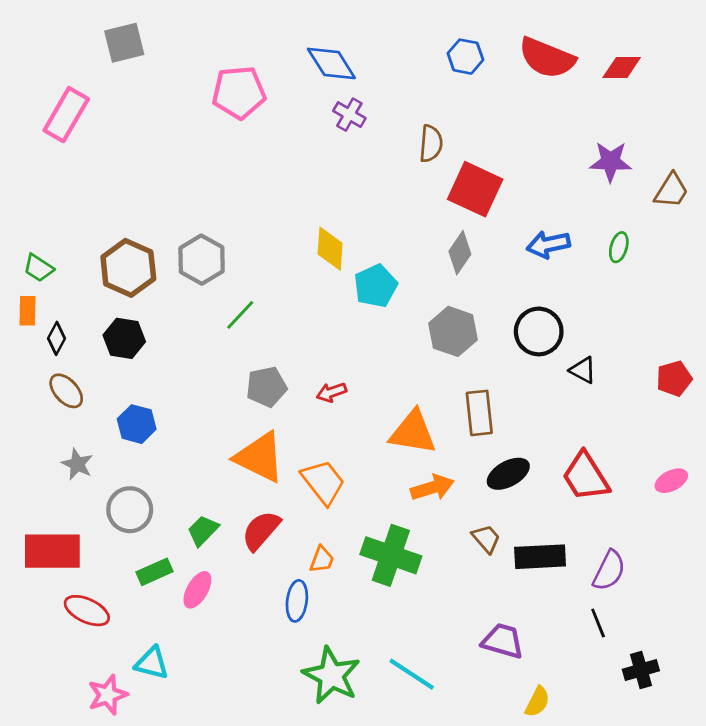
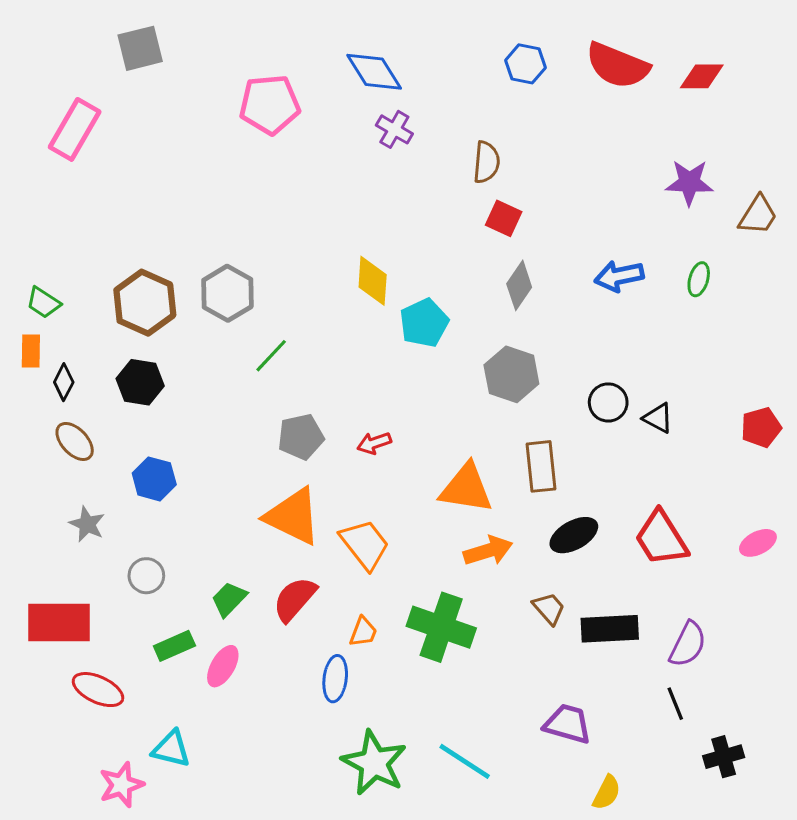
red square: (475, 189) -> (504, 218), moved, size x0.6
black circle: (539, 331) -> (608, 402), moved, size x0.7
gray circle: (130, 510) -> (146, 576), size x0.7

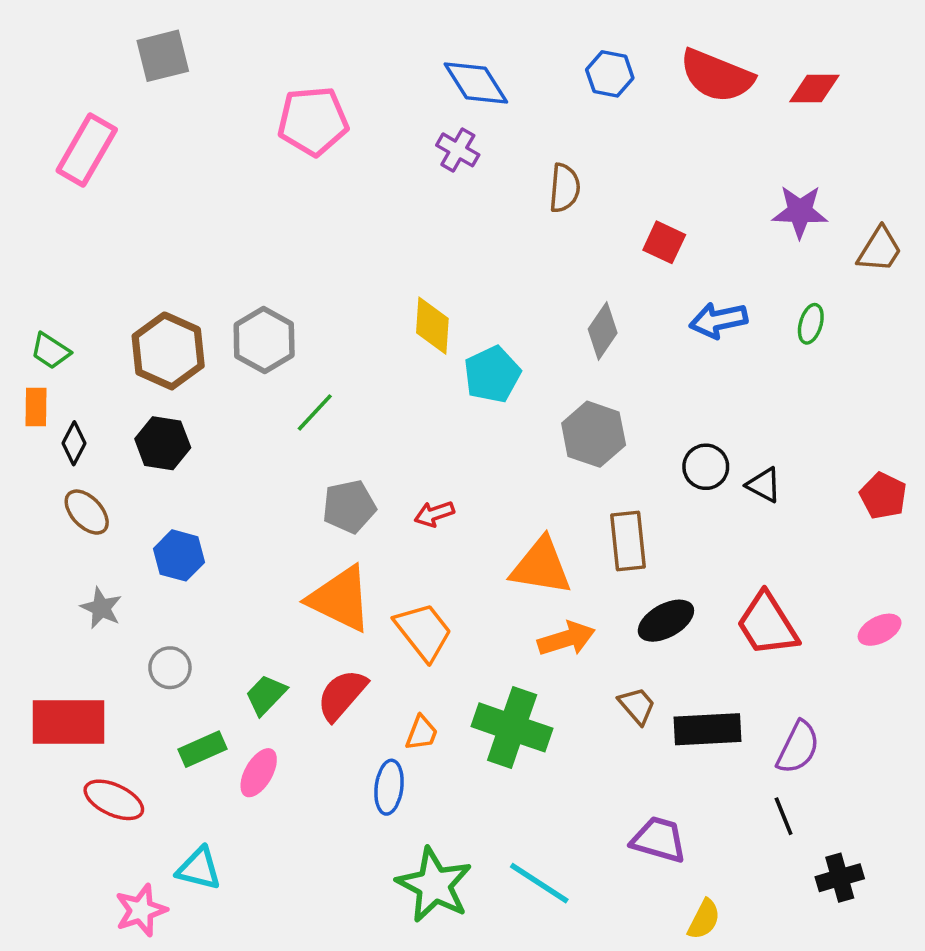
blue diamond: (374, 72) -> (476, 83), moved
red square: (504, 218) -> (664, 242), moved
red pentagon: (761, 427) -> (883, 496), turned -30

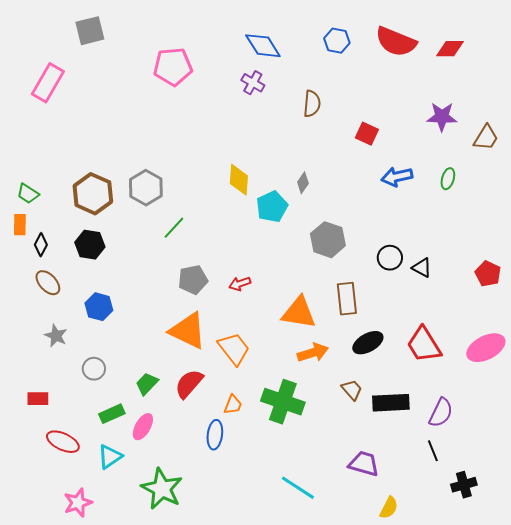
gray diamond: (603, 331) -> (303, 183), moved, size x0.7
pink ellipse: (880, 630) -> (486, 348), size x1.6
red rectangle: (69, 722) -> (38, 399), size x0.5
cyan triangle: (199, 869) -> (110, 457), moved, turned -48
green star: (434, 885) -> (162, 489), moved

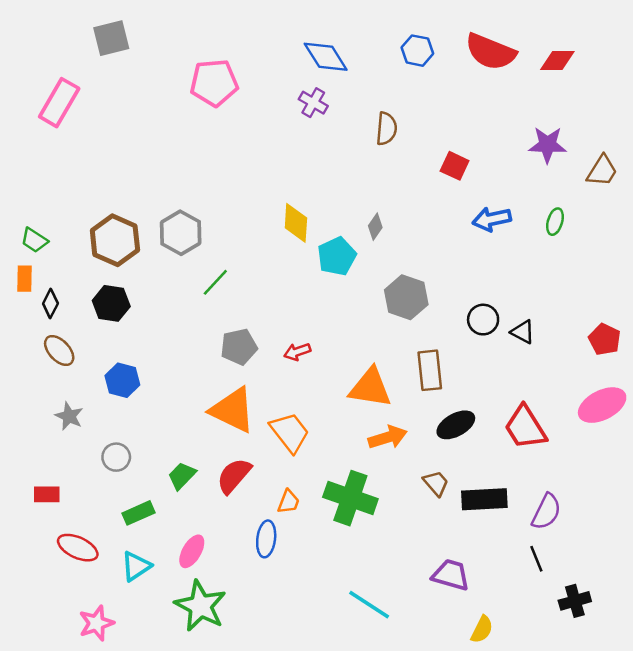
pink ellipse: (486, 348) -> (602, 405), moved
pink ellipse: (143, 427) -> (192, 551), moved

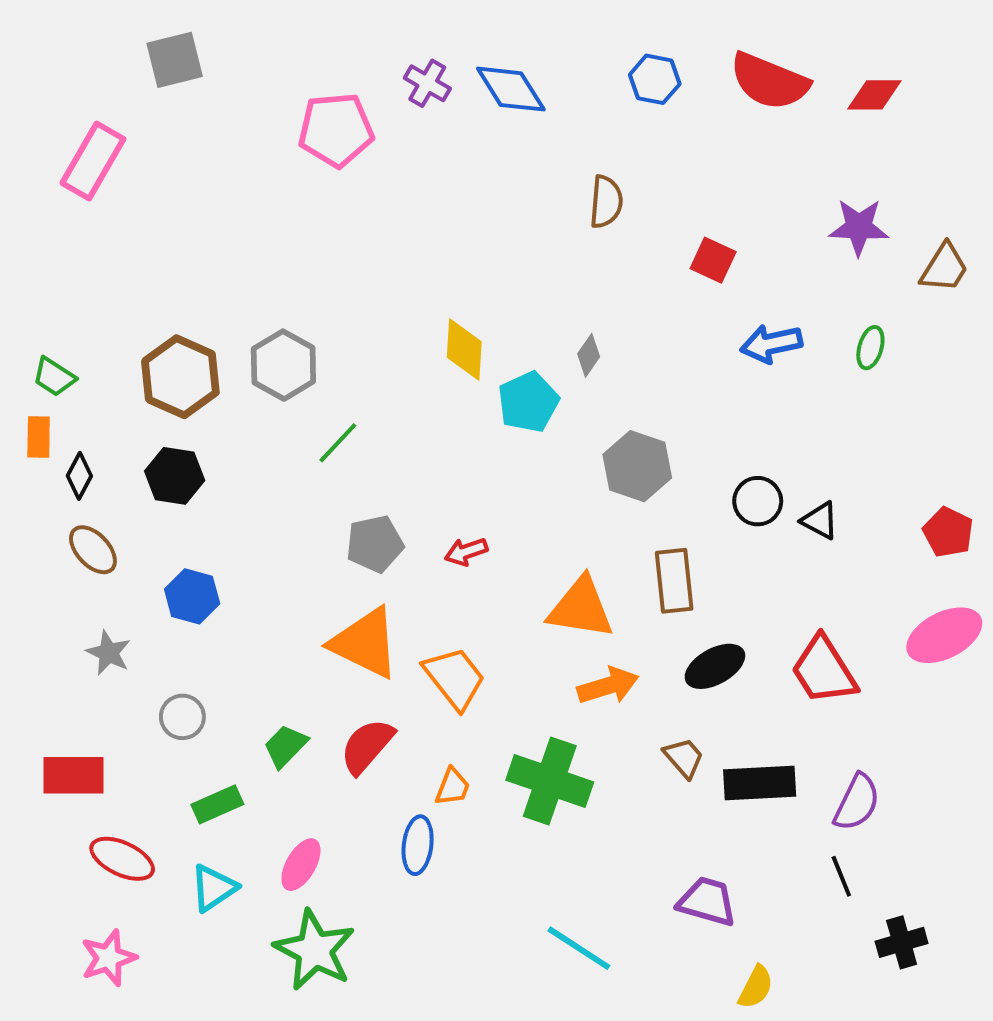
purple cross: (313, 103) -> (427, 83), moved
red rectangle: (47, 494) -> (74, 775), size x1.5
pink star: (96, 623) -> (109, 958), moved

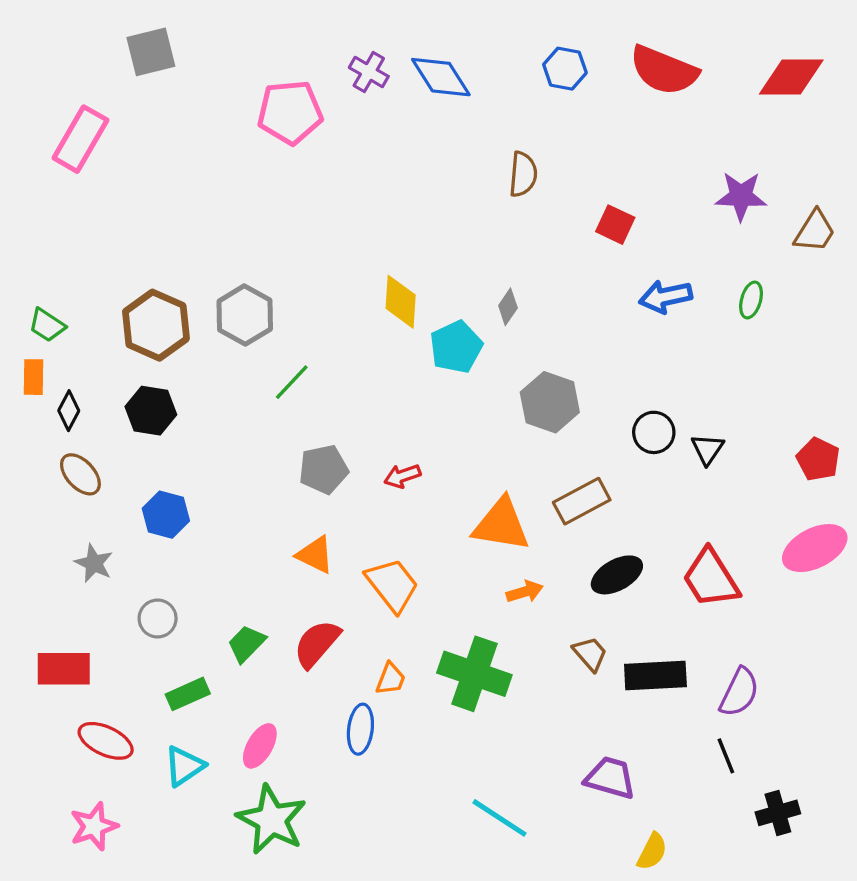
red diamond: (874, 95) -> (791, 77), moved, size x1.4
black triangle: (820, 521) -> (707, 449), turned 36
brown rectangle: (674, 581) -> (582, 501), turned 68
orange triangle: (365, 643) -> (315, 555), size x0.6
orange arrow: (608, 686) -> (525, 592), size x0.7

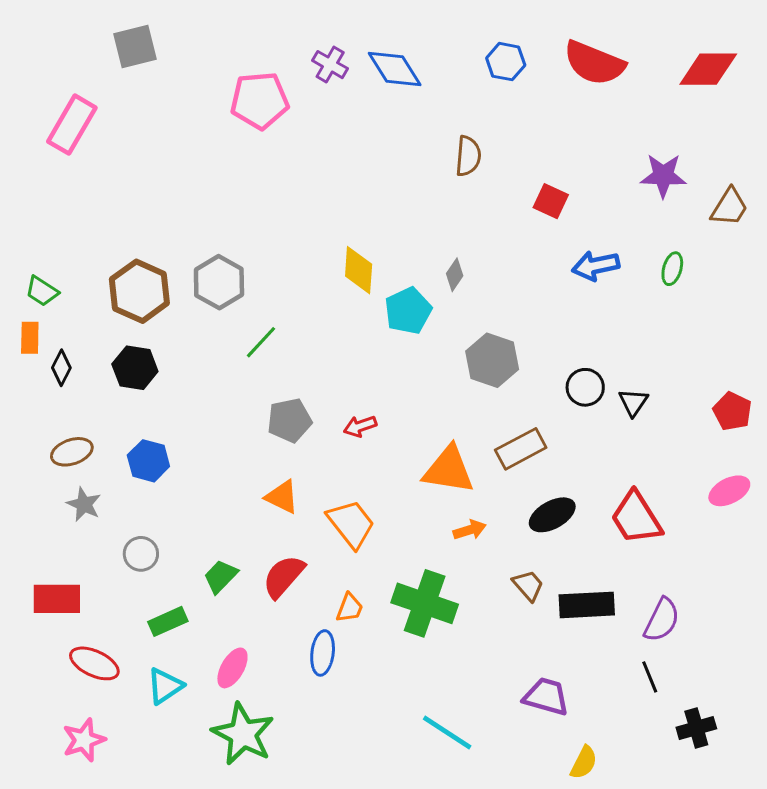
brown ellipse: (80, 474) -> (72, 452), moved, turned -66
pink ellipse: (815, 548) -> (729, 491), size x0.7

